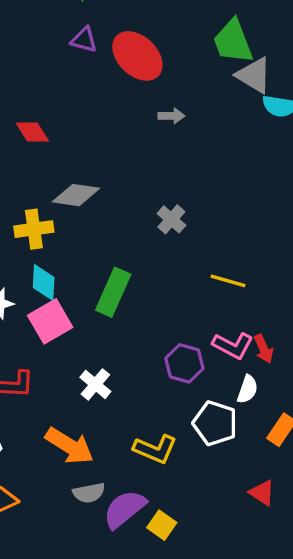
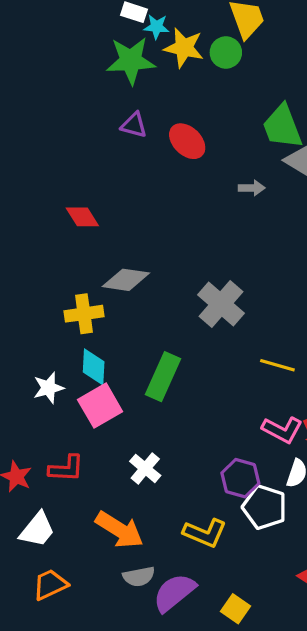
red ellipse: (137, 56) -> (187, 141), size x0.7
gray arrow: (171, 116) -> (252, 188), moved
gray cross: (171, 219) -> (221, 304), size x1.6
purple hexagon: (184, 363) -> (240, 478), moved
yellow square: (162, 525) -> (236, 609), moved

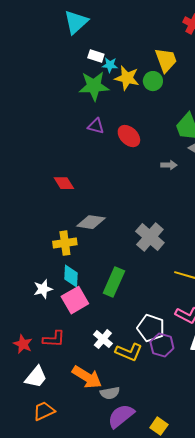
white pentagon: (265, 507) -> (151, 328), moved
yellow L-shape: (205, 533) -> (129, 352), moved
gray semicircle: (139, 576) -> (110, 393), moved

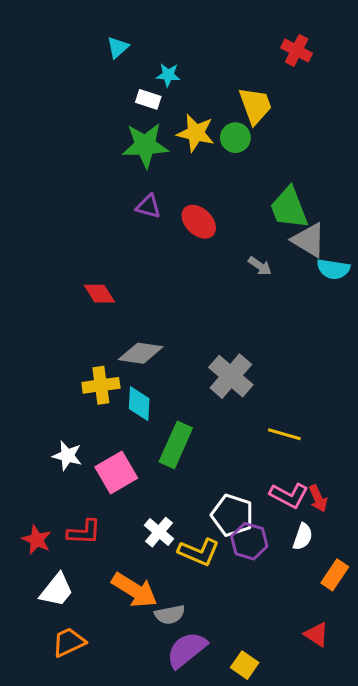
cyan triangle: (76, 22) -> (118, 47), size x0.6
cyan star: (110, 65) -> (168, 75), moved
gray arrow: (169, 165) -> (260, 266), turned 35
cyan diamond: (71, 276) -> (139, 404), moved
white star: (43, 289) -> (67, 456), turned 30

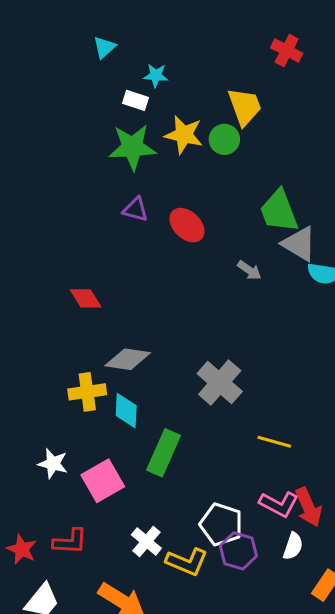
red arrow: (318, 498) -> (309, 507), size x1.4

